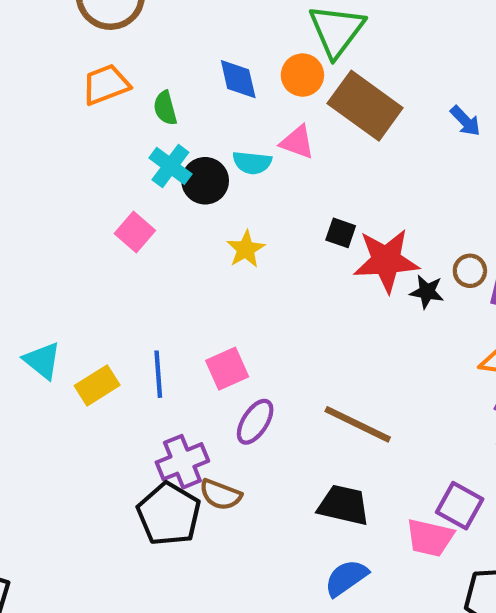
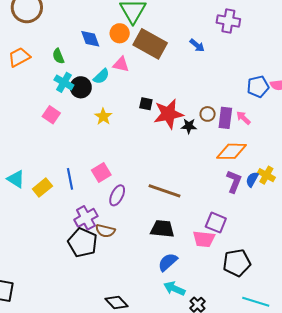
orange trapezoid: (106, 85) -> (19, 57), moved
cyan semicircle: (252, 163) -> (101, 76), turned -42

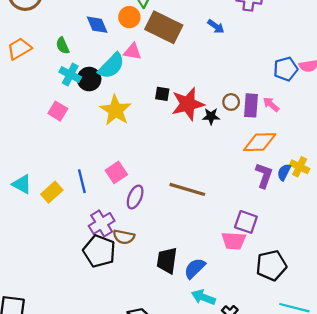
cyan semicircle: (101, 76) -> (111, 66), size x1.5
yellow star: (103, 117) -> (116, 110), size x1.6
black trapezoid: (162, 229) -> (167, 260), moved, turned -85

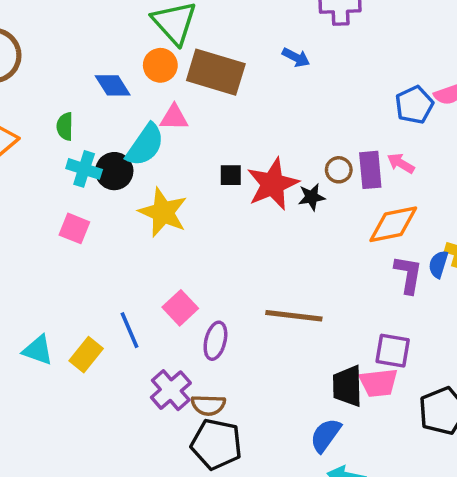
green semicircle: (63, 46) -> (65, 126), turned 35
black pentagon: (99, 251) -> (216, 444), moved
black trapezoid: (167, 260) -> (347, 386), moved

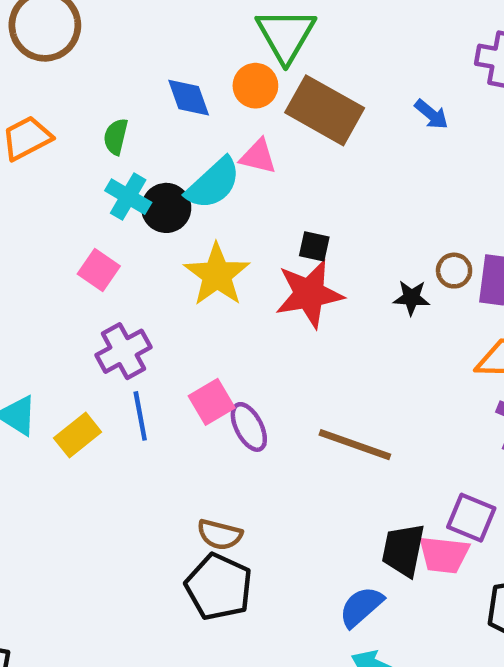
red star: (273, 184) -> (309, 294), moved
purple ellipse: (215, 341) -> (249, 427), moved, turned -54
purple cross: (171, 390) -> (124, 351), moved

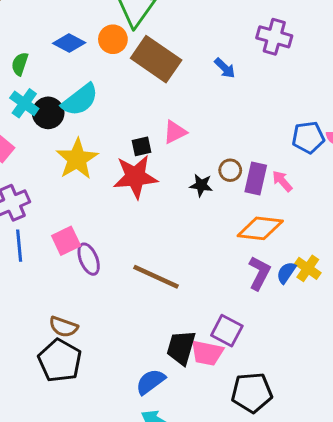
blue diamond: (189, 98) -> (69, 43), turned -48
pink triangle: (258, 156) -> (175, 132), moved, turned -45
black square: (314, 246) -> (141, 146), turned -30

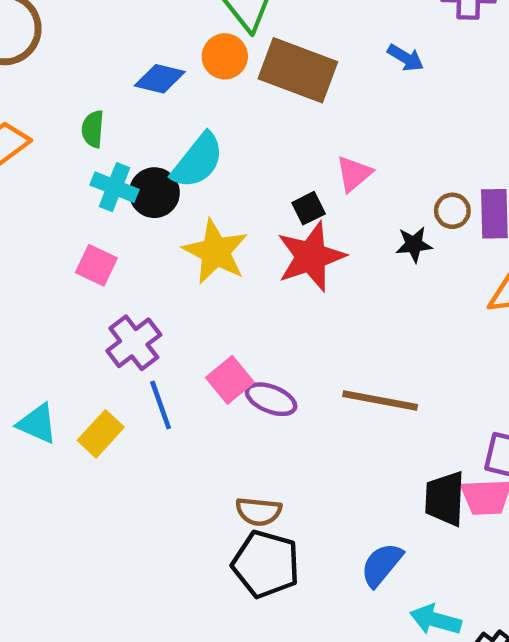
purple ellipse: (89, 259) -> (271, 399), turned -32
blue semicircle: (151, 382) -> (382, 565), moved

